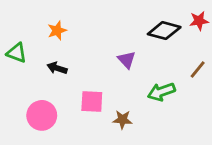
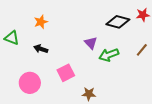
green arrow: (161, 92) -> (109, 55), moved
pink square: (92, 101) -> (66, 73), turned -30
brown star: (122, 120) -> (89, 94), moved

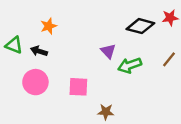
black arrow: (41, 49) -> (39, 51), moved
pink square: (66, 73) -> (78, 87), turned 30
pink circle: (30, 83) -> (35, 82), moved

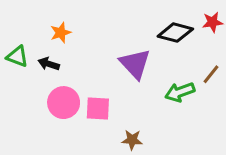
purple triangle: (108, 51) -> (135, 64), size x1.6
green arrow: (130, 65) -> (180, 92), moved
pink circle: (35, 82) -> (64, 103), moved

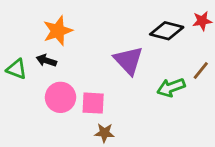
orange star: (61, 33) -> (58, 31), size x1.5
green triangle: (17, 56) -> (17, 69), moved
brown star: (132, 140) -> (104, 133), moved

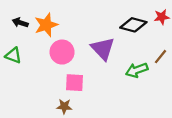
black arrow: (46, 61) -> (20, 23), moved
pink circle: (60, 97) -> (62, 52), moved
brown star: (104, 133) -> (64, 106), moved

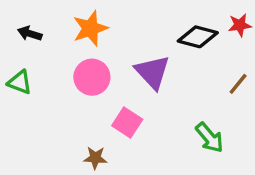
orange star: (46, 25) -> (90, 28), moved
green arrow: (137, 70) -> (210, 138), moved, turned -110
pink square: (74, 83) -> (127, 123), moved, turned 30

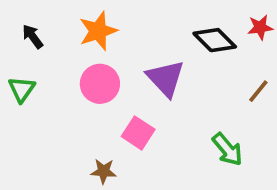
black arrow: (30, 33) -> (33, 36), turned 35
black diamond: (198, 37) -> (215, 40), turned 30
green triangle: (20, 82) -> (22, 89), turned 44

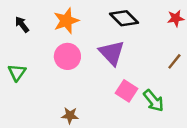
black diamond: (215, 40) -> (124, 18), moved
green triangle: (22, 89) -> (17, 72), moved
pink square: (138, 133) -> (126, 91), moved

